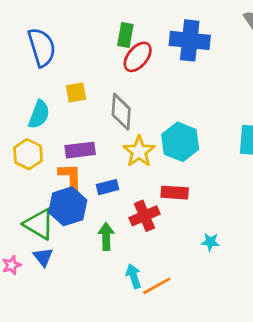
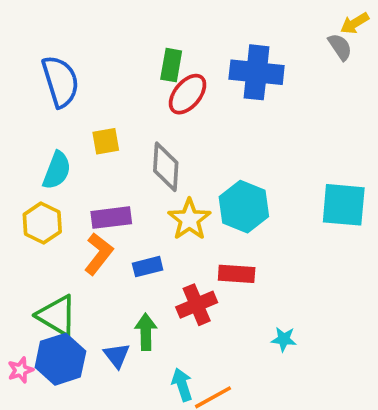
orange L-shape: (70, 177) -> (99, 254), turned 40
blue hexagon: (68, 206) -> (60, 359), moved
blue triangle: (43, 257) -> (117, 356), moved

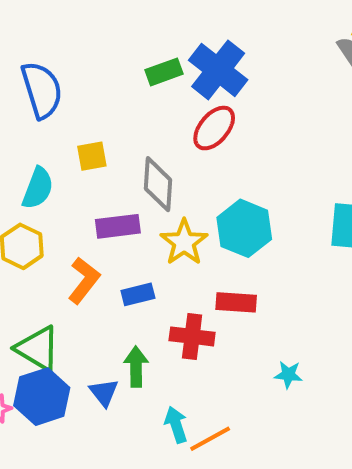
green rectangle: (171, 65) -> (164, 72), turned 60
blue cross: (257, 72) -> (218, 70), moved, turned 32
red ellipse: (188, 94) -> (214, 128), moved
purple rectangle: (111, 218) -> (118, 226), moved
red cross: (197, 305) -> (192, 336), turned 30

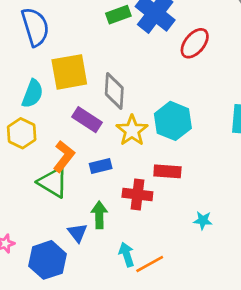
red ellipse: (214, 128) -> (195, 43), moved
yellow square: (92, 156) -> (69, 72), size x1.8
purple rectangle: (118, 226) -> (87, 120), turned 40
green triangle: (38, 349) -> (53, 182), moved
blue hexagon: (42, 397) -> (48, 260), moved

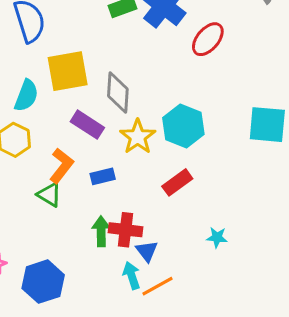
red rectangle: (167, 171) -> (177, 182), turned -40
green triangle: (53, 182) -> (49, 195), size x0.7
red cross: (137, 195) -> (125, 230), moved
blue triangle: (77, 233) -> (147, 251), moved

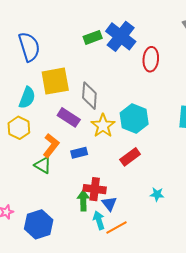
red ellipse: (208, 39) -> (151, 59), turned -35
green arrow: (101, 231) -> (83, 201), moved

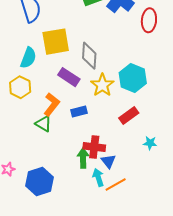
cyan star: (157, 194) -> (150, 143), moved

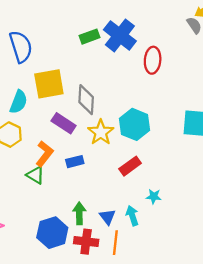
red cross: (94, 147) -> (86, 242), moved
cyan arrow: (98, 177) -> (132, 216), moved
blue hexagon: (39, 181) -> (52, 233), moved
orange line: (116, 185) -> (115, 243), turned -55

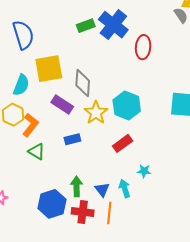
orange L-shape: (44, 154) -> (30, 125), moved

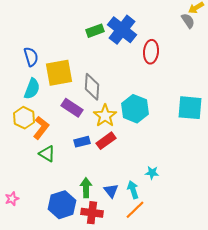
blue semicircle: (23, 35) -> (31, 57), moved, size x0.7
red rectangle: (123, 143) -> (106, 141), moved
orange line: (109, 213) -> (135, 210), moved, turned 40

